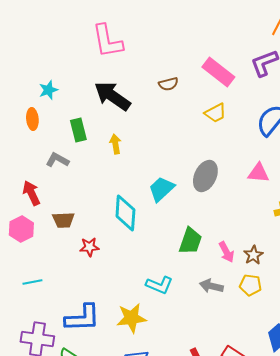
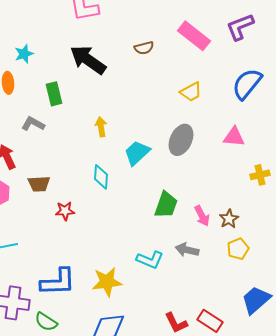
yellow trapezoid: (215, 113) -> (191, 92), moved
yellow arrow: (115, 144) -> (101, 127), moved
cyan diamond: (125, 213) -> (101, 177), size x0.7
cyan L-shape: (159, 285) -> (150, 260), moved
yellow pentagon: (250, 285) -> (238, 249), moved, turned -30

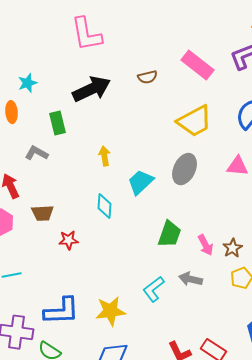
black arrow: (88, 60) -> (92, 89), turned 120
yellow trapezoid: (191, 92) -> (195, 121), size x1.6
cyan L-shape: (150, 260) -> (154, 289), turned 120

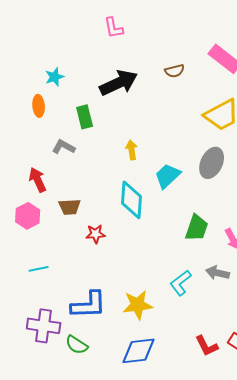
pink L-shape: (87, 34) -> (114, 28), size x0.6
cyan diamond: (105, 206) -> (132, 200), size x1.5

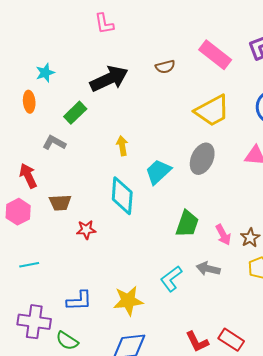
green rectangle: (85, 117) -> (75, 113), turned 60
blue L-shape: (89, 305) -> (79, 301), size x0.7

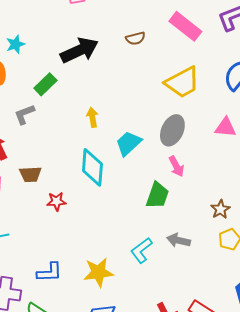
gray L-shape: (54, 143) -> (24, 114), turned -50
pink arrow: (223, 235) -> (176, 166), moved

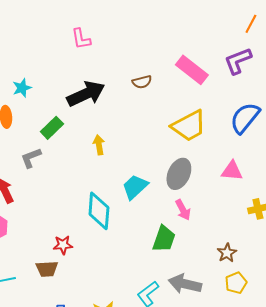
yellow arrow: (92, 117) -> (99, 145), moved
brown trapezoid: (30, 174) -> (47, 269), moved
gray arrow: (178, 240) -> (185, 284), size x1.4

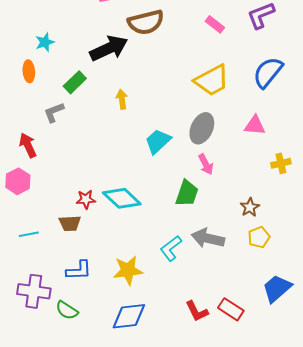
pink rectangle: (192, 70) -> (215, 24), size x0.6
brown semicircle: (142, 82) -> (146, 22), moved, size x1.8
cyan diamond: (99, 211) -> (122, 198), moved, turned -51

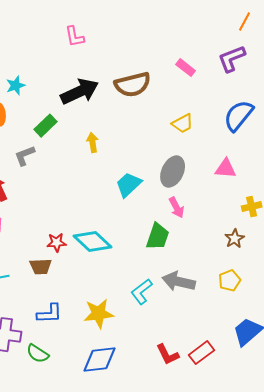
brown semicircle: (146, 22) -> (133, 85), moved
yellow trapezoid: (212, 80) -> (183, 124), size x0.6
brown star: (250, 207) -> (235, 239), moved
red rectangle: (231, 309) -> (202, 353), turned -70

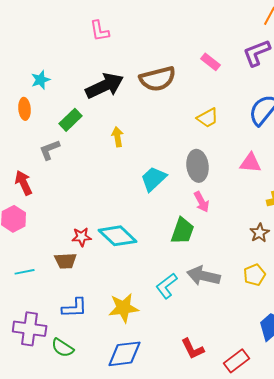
gray ellipse: (173, 172) -> (198, 166), turned -32
red rectangle: (202, 353) -> (237, 361), moved

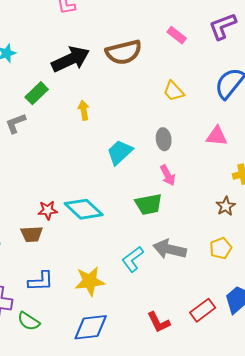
yellow trapezoid: (208, 118) -> (174, 91), turned 75
gray ellipse: (198, 166) -> (164, 139), size x0.7
green trapezoid: (183, 231) -> (149, 204), turned 60
red rectangle: (237, 361) -> (203, 310), moved

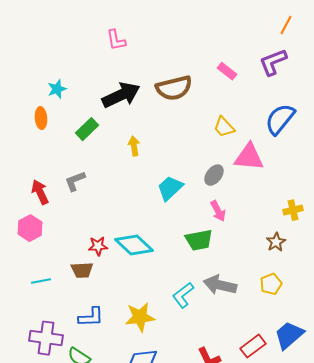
gray L-shape: (16, 123) -> (75, 181), moved
pink triangle: (217, 136) -> (249, 157), moved, size x1.4
gray ellipse: (164, 139) -> (214, 175), turned 45

